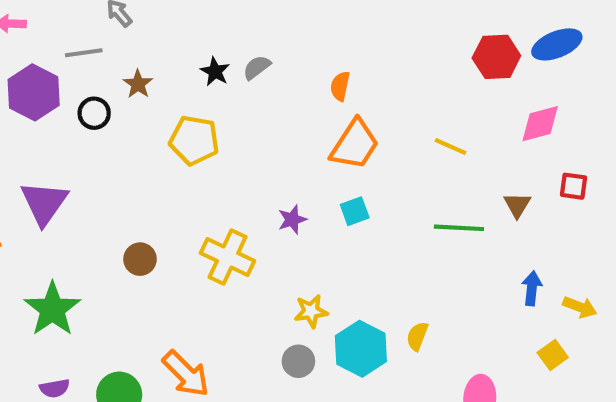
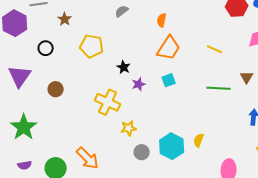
black star: (215, 72) -> (124, 67), moved
black circle: (94, 113) -> (46, 48), moved
brown circle: (140, 259) -> (56, 89), moved
yellow star: (311, 311) -> (129, 128), moved

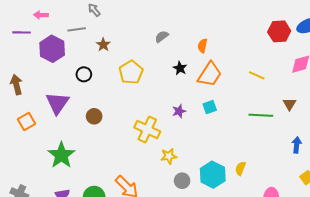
yellow pentagon: (92, 46) -> (131, 72), turned 30
black star: (124, 67) -> (180, 68), moved

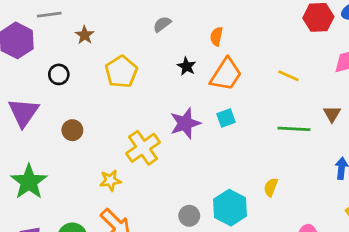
purple star: (179, 111) -> (185, 123), size x1.6
yellow cross: (147, 130) -> (143, 148), turned 30
yellow star: (169, 156) -> (110, 180), moved
yellow semicircle: (240, 168) -> (271, 187), moved

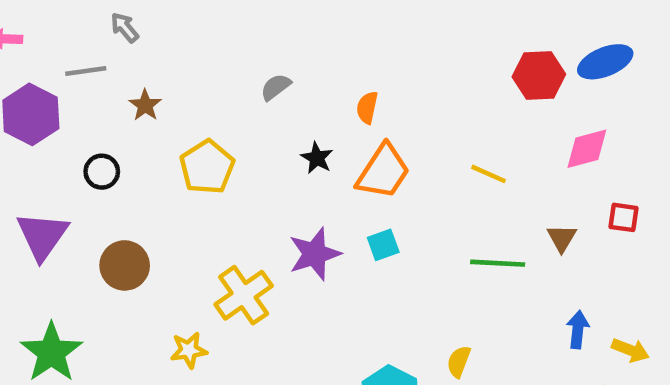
brown circle: (72, 130) -> (125, 265), size x1.4

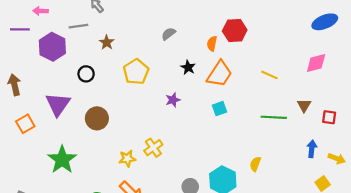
red hexagon: (539, 76) -> (235, 30), moved
red square: (623, 217) -> (329, 117), moved
purple star: (315, 254) -> (173, 100), moved, size x0.6
yellow cross: (244, 295) -> (153, 148), moved, size x0.7

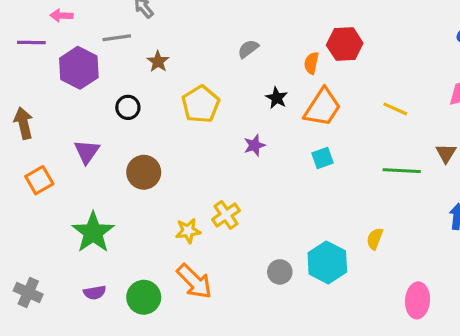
purple triangle: (58, 104) -> (87, 152), size x0.7

